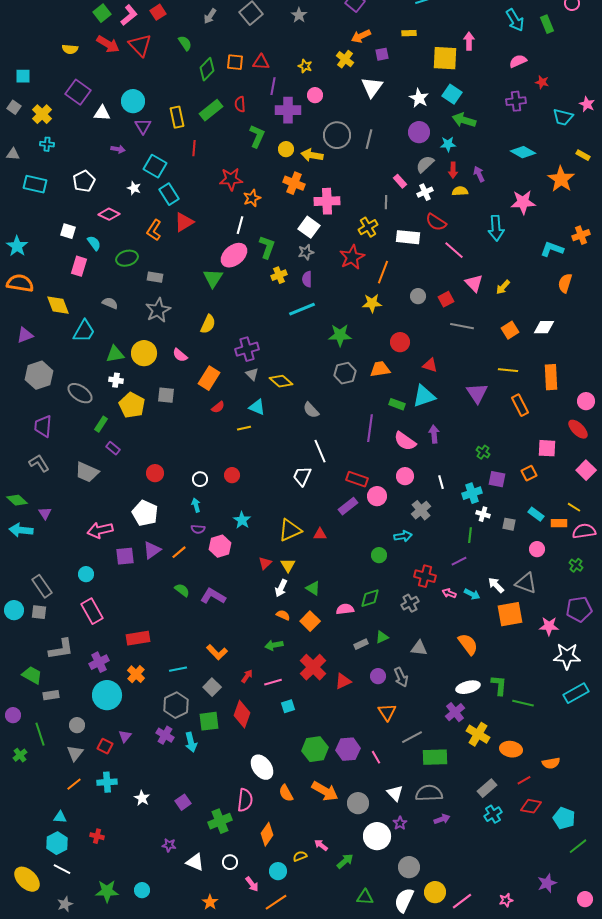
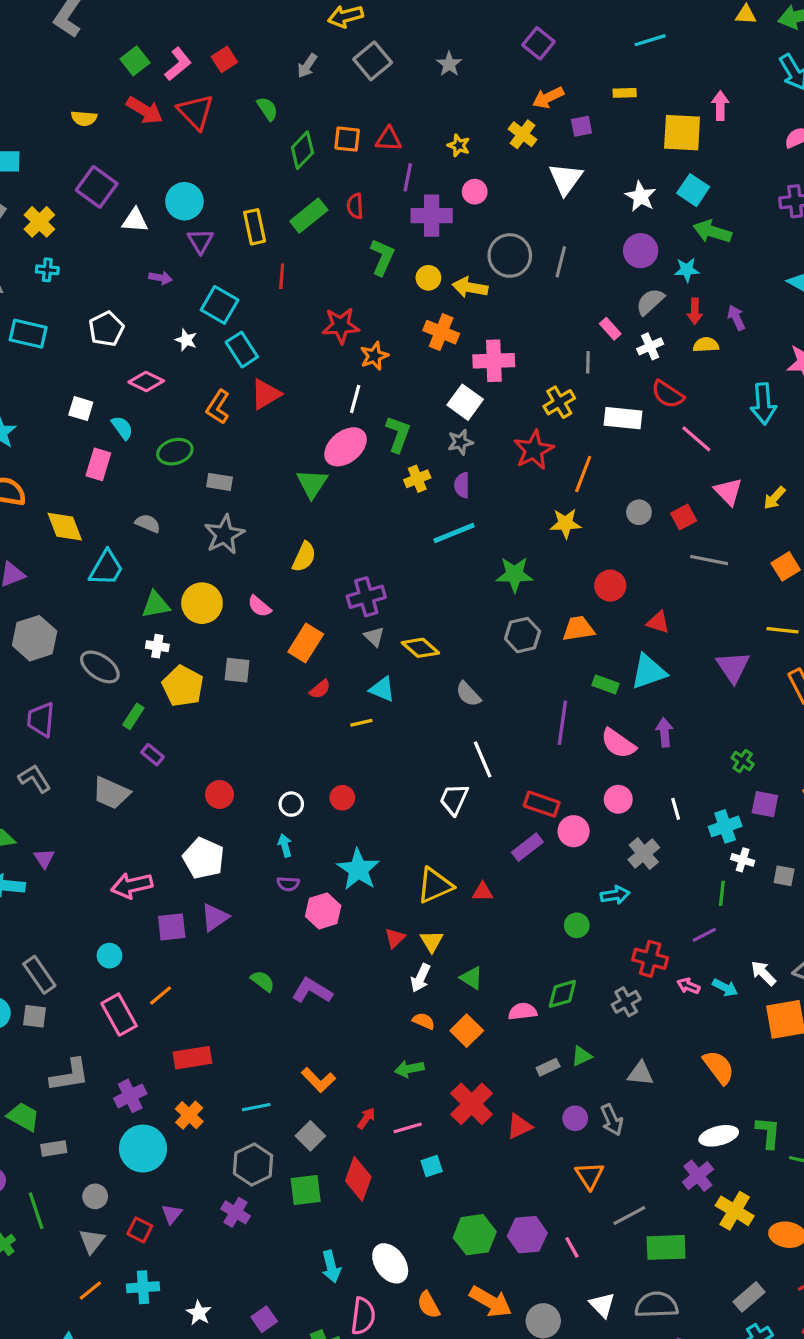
cyan star: (242, 520) -> (358, 869), size x1.5
orange line: (179, 552) -> (161, 995), moved
cyan arrow: (191, 742) -> (331, 1267), moved

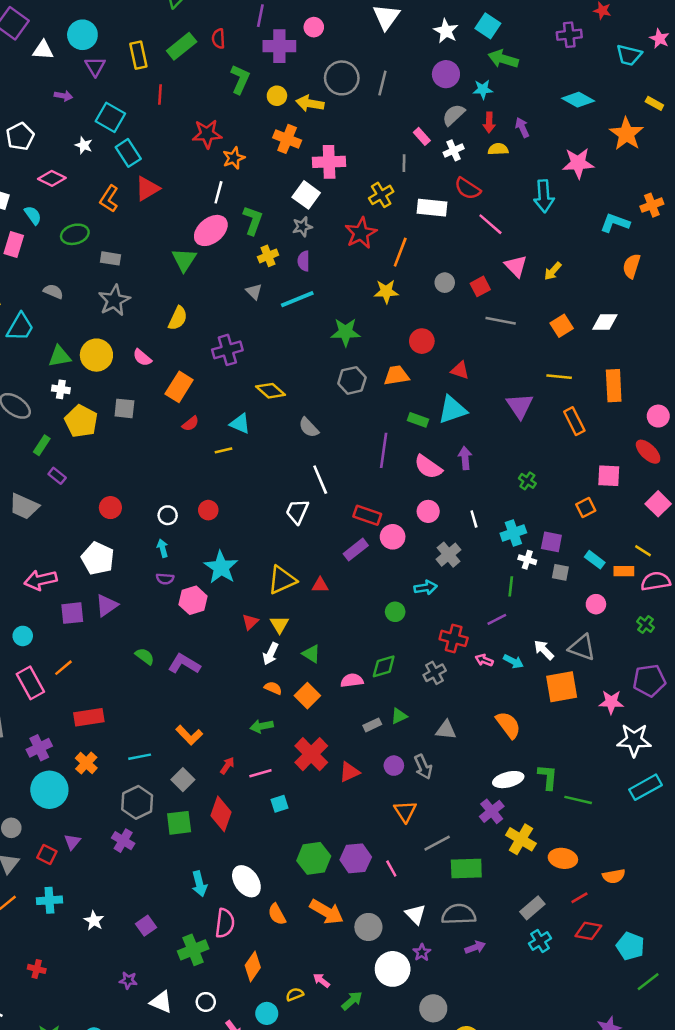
gray triangle: (374, 637) -> (254, 291), moved
purple square: (765, 804) -> (551, 542), moved

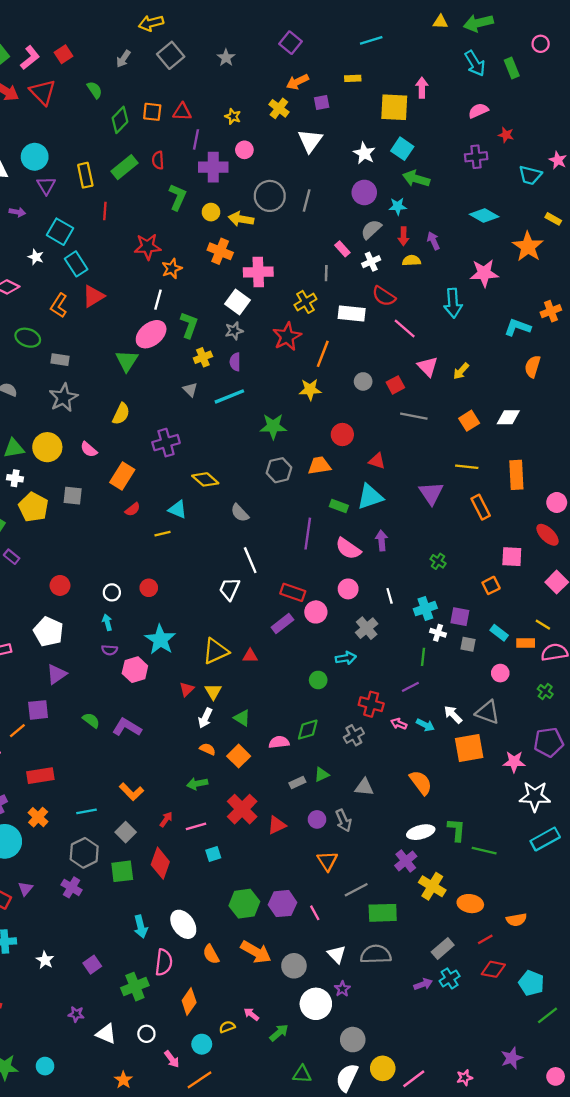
green ellipse: (75, 234) -> (28, 338), turned 35
purple square: (72, 613) -> (38, 710), moved
purple arrow: (475, 947) -> (423, 984), moved

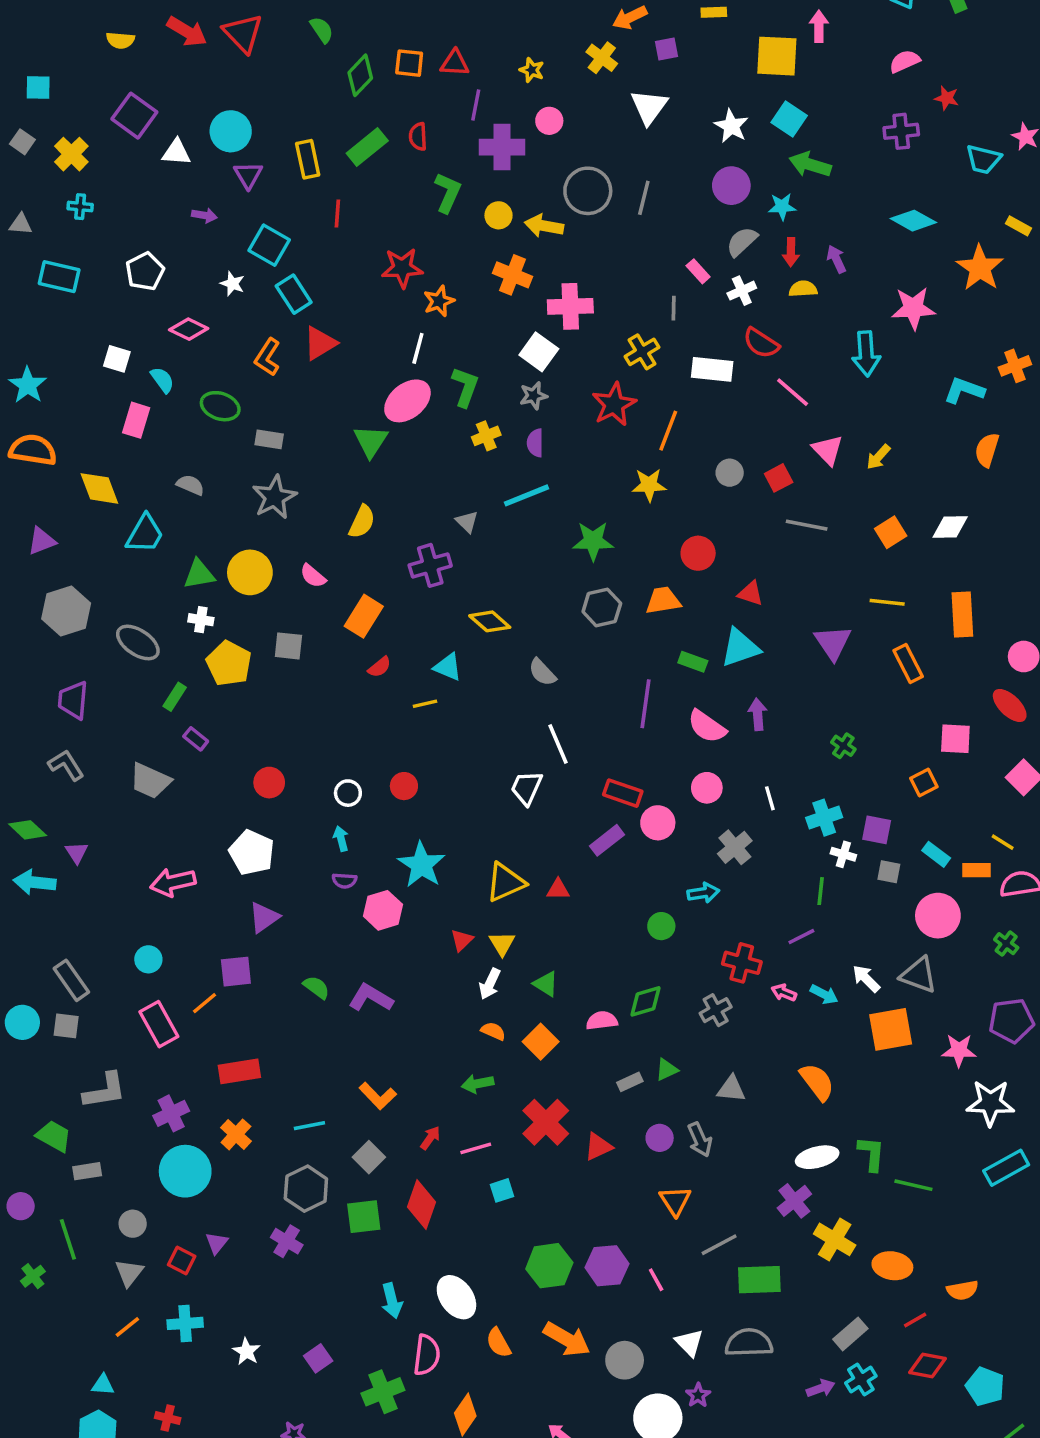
gray triangle: (190, 390) -> (467, 522), moved
pink circle: (500, 673) -> (938, 916), size x1.6

